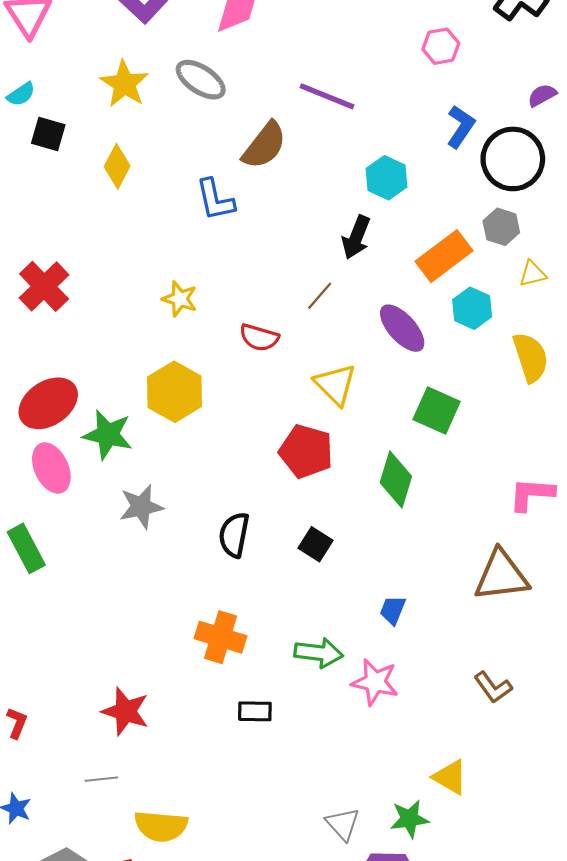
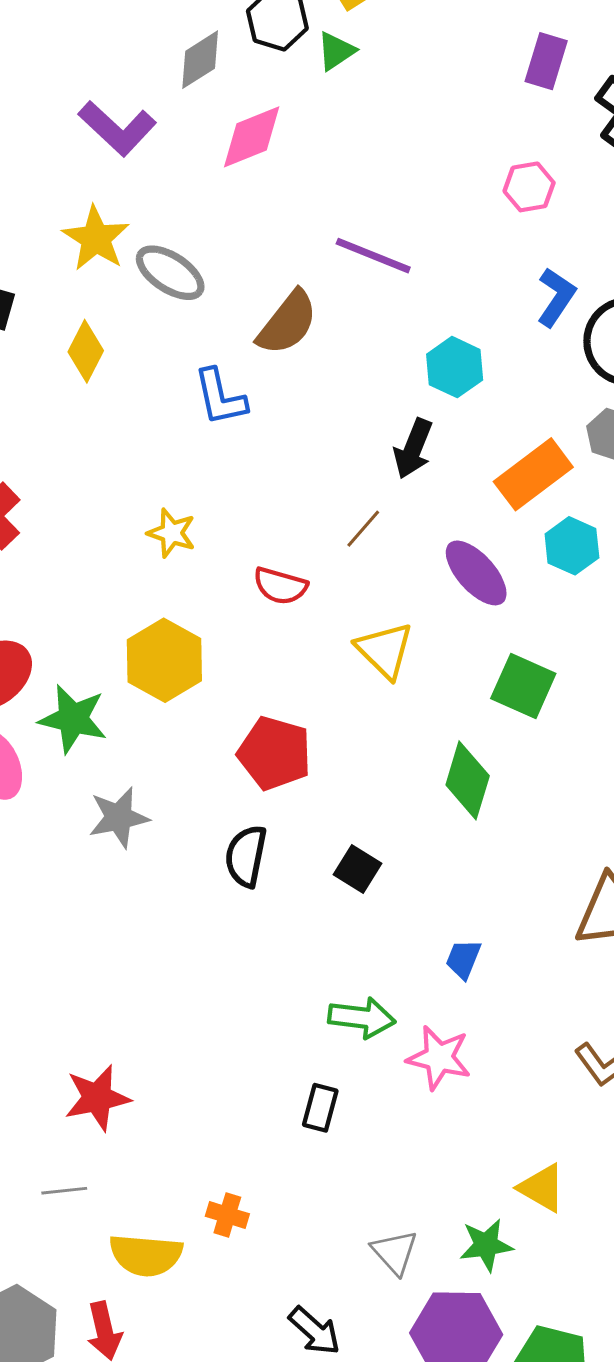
gray ellipse: (201, 80) -> (170, 273), moved
red pentagon: (306, 451) -> (275, 753), moved
orange cross: (220, 637) -> (227, 1215), moved, size x0.6
red star: (125, 711) -> (97, 1098), turned -30
black rectangle: (255, 711) -> (320, 1108), moved, turned -76

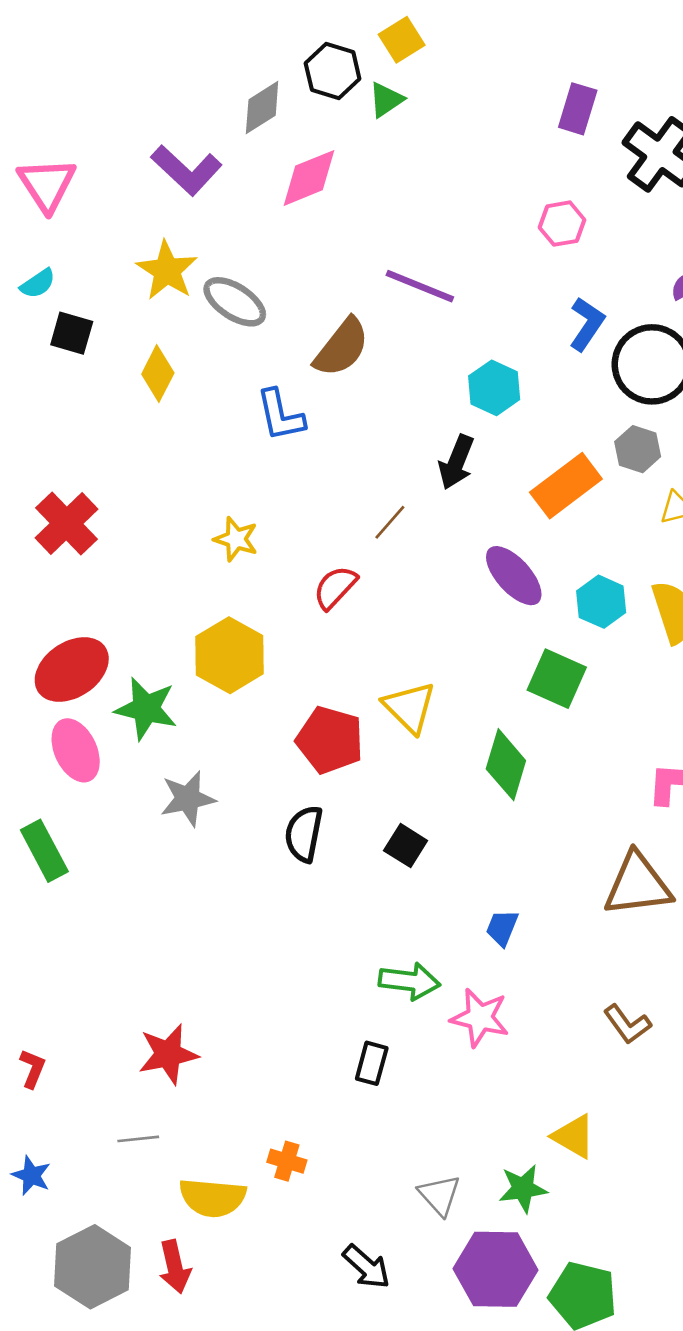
brown line: (363, 529) -> (390, 522), moved
cyan hexagon: (572, 546) -> (601, 602), moved
red semicircle: (280, 586) -> (335, 587), turned 117
yellow triangle: (385, 650) -> (409, 707), moved

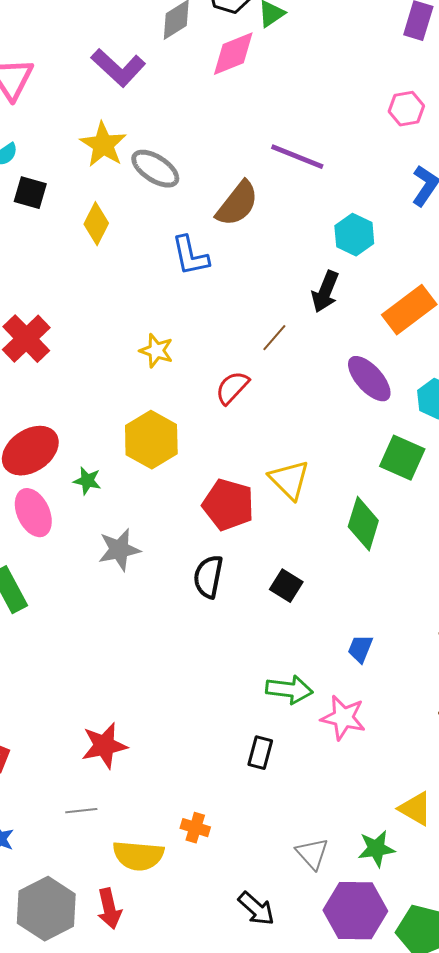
pink diamond: (309, 178) -> (233, 54), moved
green star: (146, 709) -> (87, 481), size x0.6

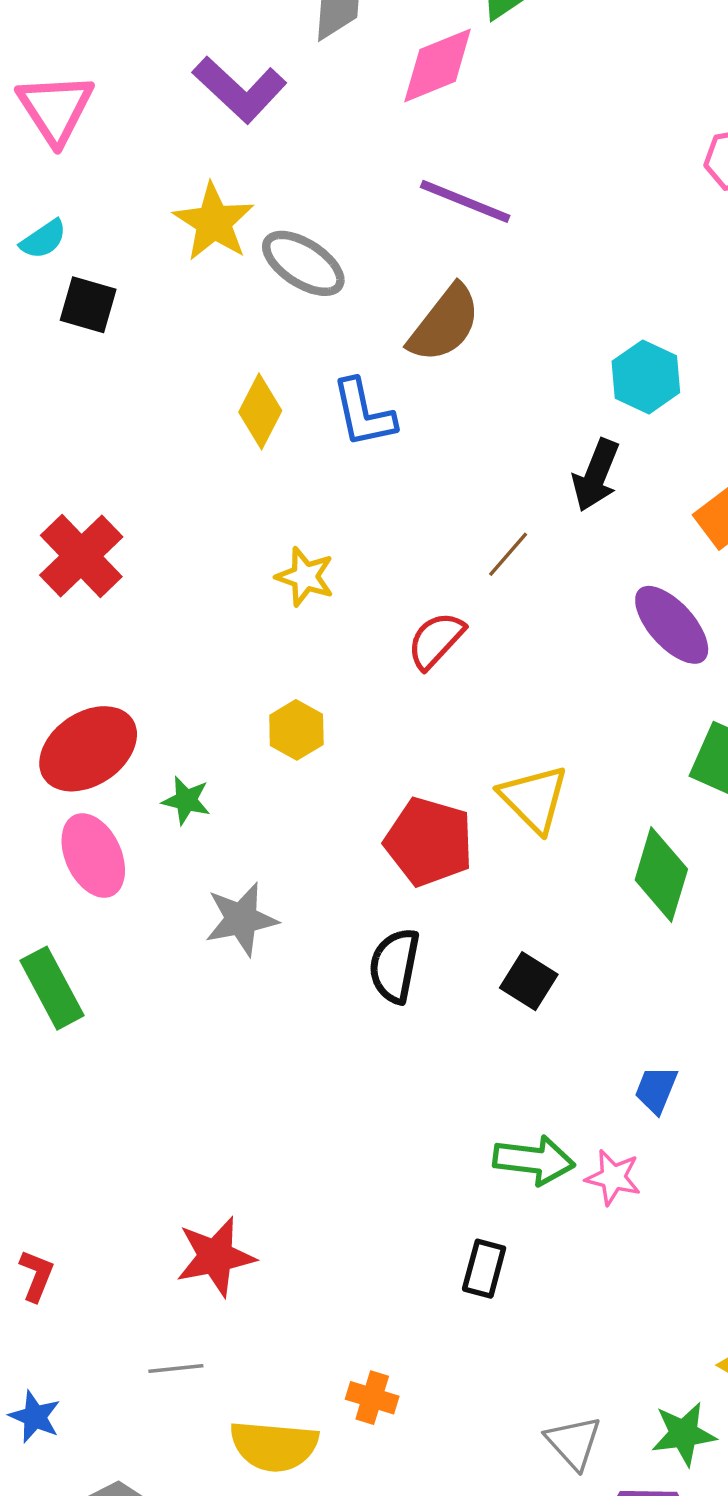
purple line: (297, 157) -> (465, 201), moved
yellow diamond: (96, 224) -> (260, 411), moved
yellow hexagon: (151, 440) -> (296, 730), size x0.6
pink star: (343, 718) -> (613, 1177), moved, size x0.7

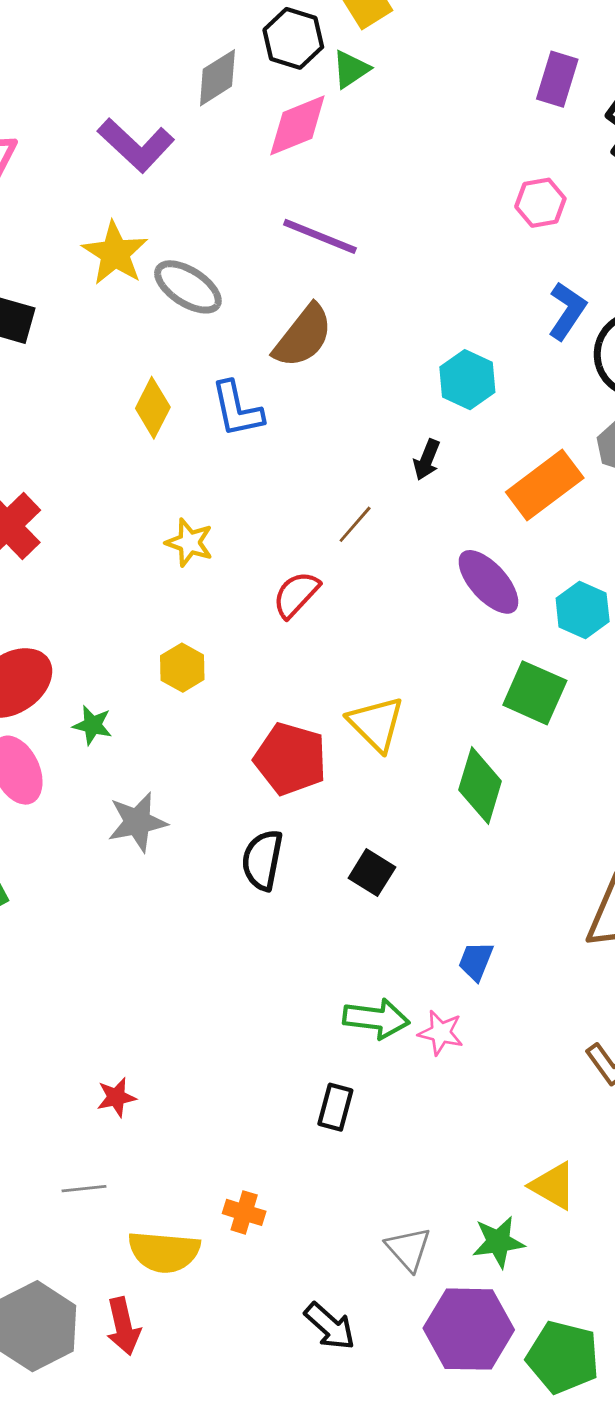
black arrow: (596, 475) -> (427, 460), size x0.7
red star: (216, 1257) -> (116, 1097), size x0.6

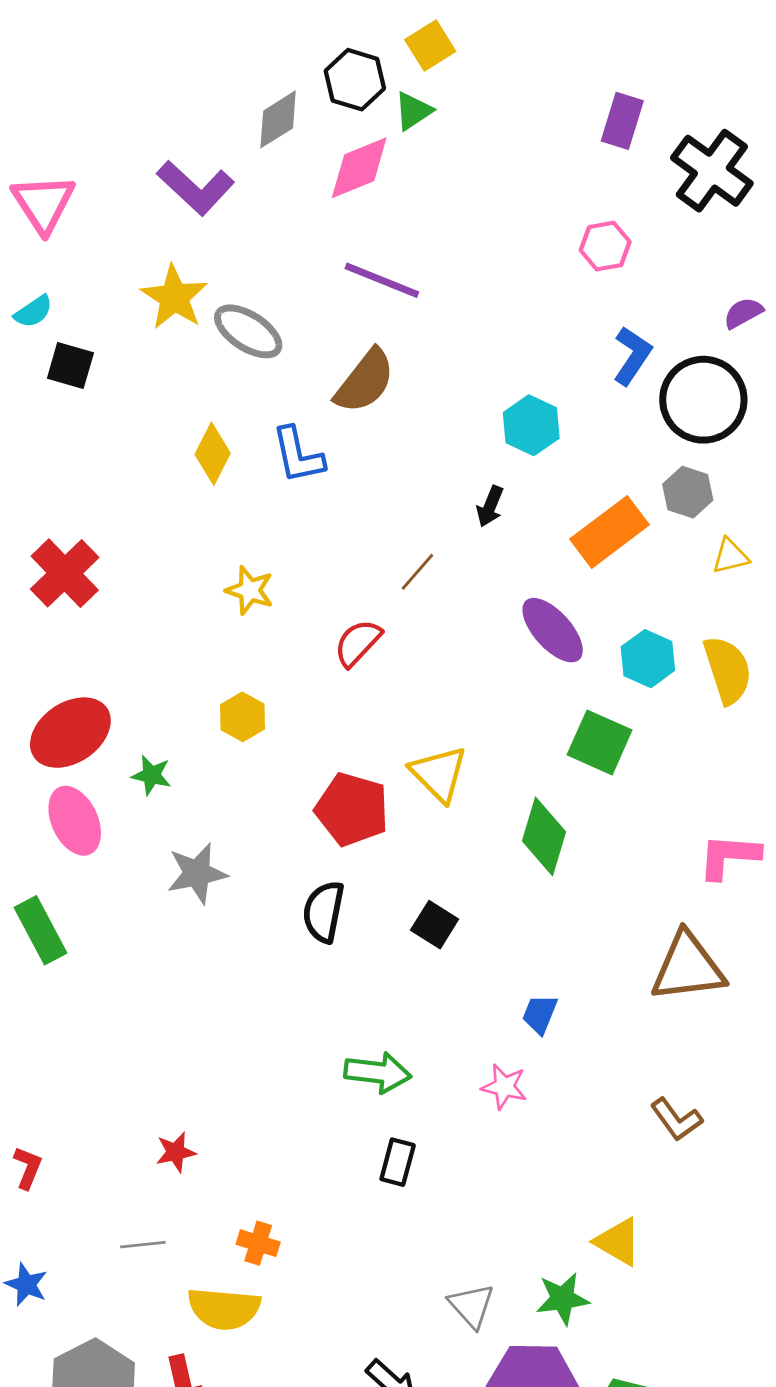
green arrow: (376, 1019) -> (378, 1072), moved
orange cross: (244, 1212) -> (258, 1243), moved

